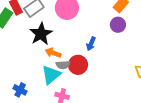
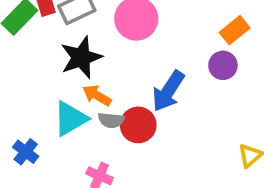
blue arrow: (91, 44) -> (168, 91), size x1.6
cyan triangle: (51, 75) -> (70, 119), moved

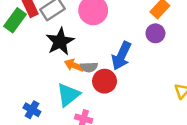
cyan triangle: (70, 119) -> (68, 95), moved
gray semicircle: (111, 120) -> (89, 67), moved

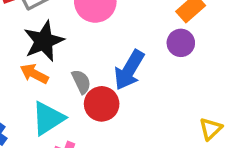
orange arrow: (74, 65) -> (34, 74), moved
gray semicircle: (89, 67) -> (81, 82), turned -119

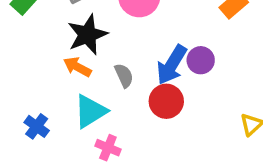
purple circle: (181, 43) -> (201, 60), moved
red circle: (102, 104) -> (166, 101), moved

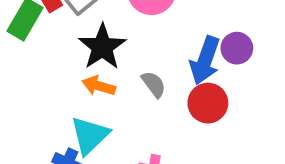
cyan triangle: (90, 111) -> (90, 135), moved

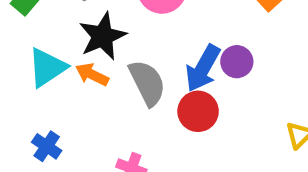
gray semicircle: (154, 84) -> (147, 83), size x1.6
cyan triangle: (90, 135) -> (47, 67), moved

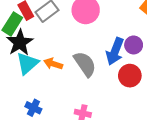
black star: (103, 36) -> (20, 42), moved
red circle: (198, 111) -> (130, 76), moved

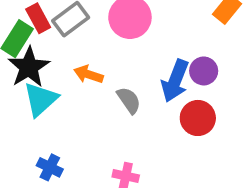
orange arrow: (53, 64) -> (88, 74), moved
gray semicircle: (85, 64) -> (129, 100), size x0.7

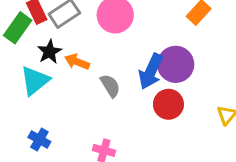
black star: (29, 67) -> (49, 52), moved, size x0.7
purple circle: (204, 71) -> (176, 64), size x1.5

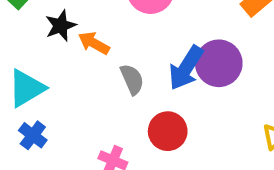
cyan triangle: (35, 81) -> (26, 88), moved
red circle: (168, 104) -> (168, 131), moved

